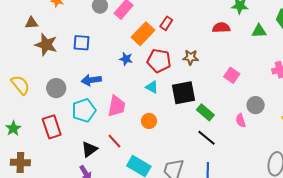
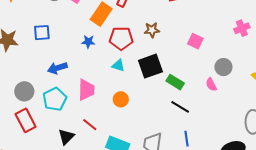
gray circle: (56, 88) -> (24, 91), moved

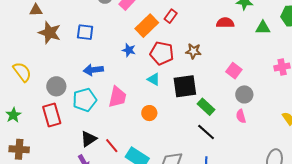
gray circle: (223, 67) -> (244, 94), moved
red line: (90, 125) -> (112, 146), moved

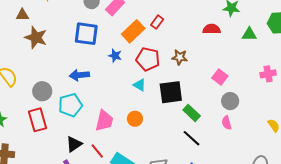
blue square: (85, 32) -> (86, 34), moved, size x1.4
pink trapezoid: (117, 97) -> (104, 121), moved

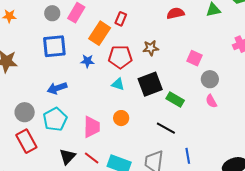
black line: (192, 138) -> (166, 128), moved

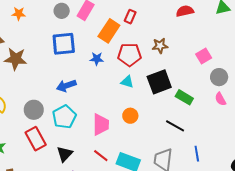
pink square: (194, 58) -> (204, 56), turned 35
black triangle: (68, 157) -> (65, 154), moved

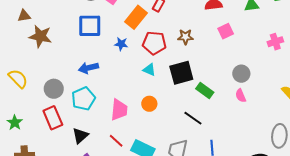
pink square: (204, 56) -> (226, 31), moved

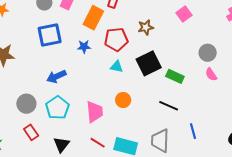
red rectangle: (53, 118) -> (31, 132), size x0.7

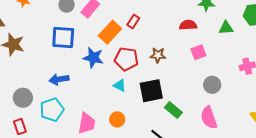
blue star: (84, 47) -> (93, 58), size x1.5
gray circle: (208, 53) -> (212, 85), moved
pink semicircle: (211, 74) -> (209, 118), size x1.6

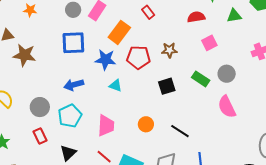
red rectangle: (133, 21) -> (148, 12), moved, turned -64
cyan triangle: (120, 85) -> (116, 85), moved
black square: (151, 91) -> (167, 86), size x0.7
green rectangle: (173, 110) -> (201, 79), moved
orange circle: (117, 119) -> (146, 124), moved

